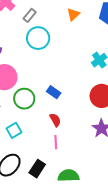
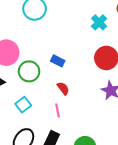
pink line: (56, 142) -> (58, 111), moved

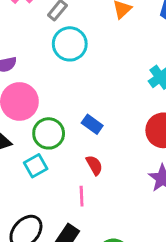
cyan square: (23, 105) -> (36, 166), moved

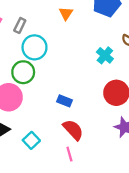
green circle: (49, 133) -> (23, 72), moved
red semicircle: (94, 165) -> (73, 130), size x1.5

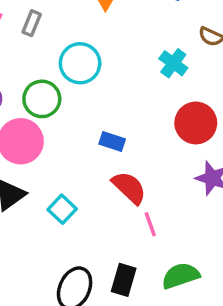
cyan circle: (34, 47) -> (80, 63), moved
pink line: (69, 154) -> (150, 224), moved

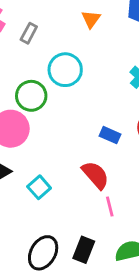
blue rectangle: (112, 141) -> (110, 135), moved

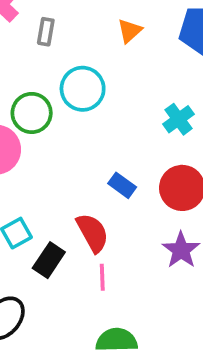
gray rectangle: (29, 33) -> (46, 32), turned -30
black rectangle: (84, 250) -> (49, 260), moved

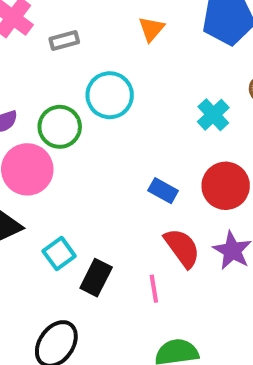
gray rectangle: (46, 32) -> (64, 41), turned 72
red semicircle: (93, 233) -> (182, 248), moved

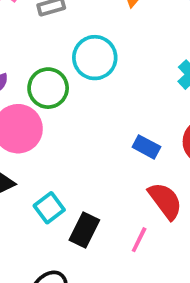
pink line: (154, 289) -> (139, 240), turned 36

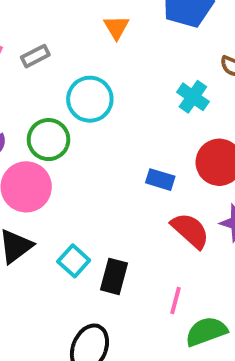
pink line: (139, 240) -> (175, 301), moved

